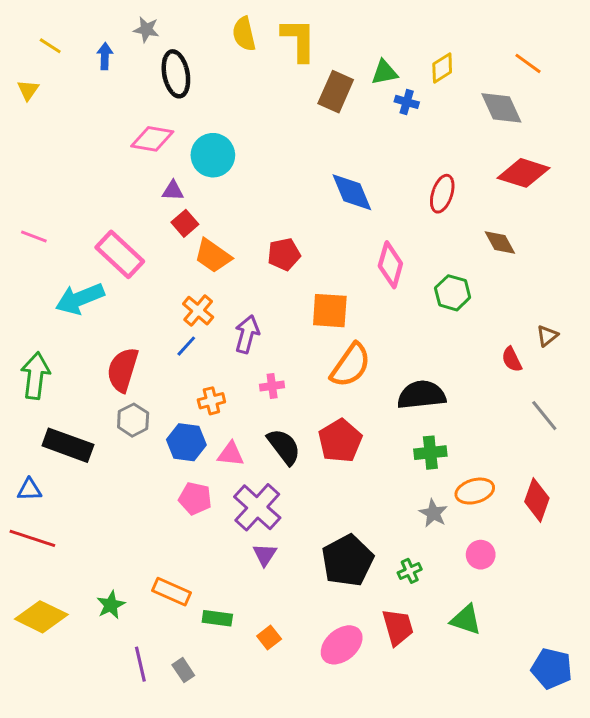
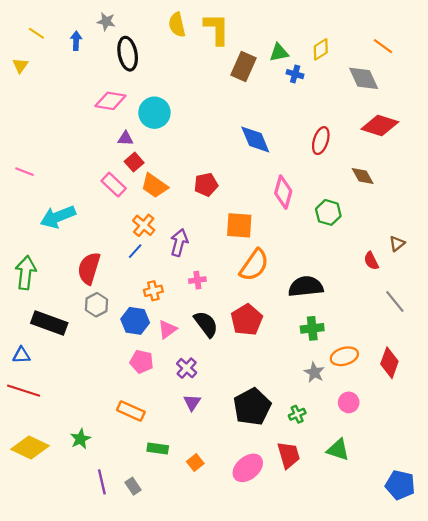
pink rectangle: (120, 254) -> (114, 185), moved, size x0.7
pink triangle: (231, 454) -> (167, 329), turned -42
purple cross: (257, 507) -> (187, 368), size x0.6
orange rectangle: (171, 592) -> (131, 411), moved

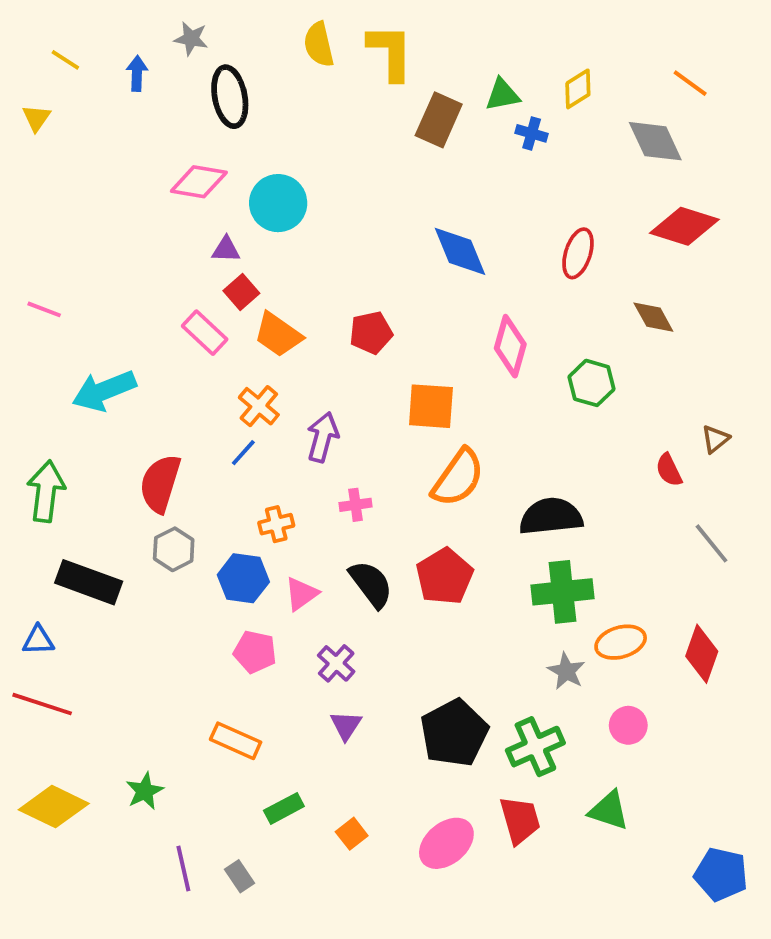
green cross: (312, 328) -> (562, 592), size x1.4
green cross: (297, 414) -> (535, 747), size x1.8
green rectangle: (158, 449) -> (284, 808), turned -36

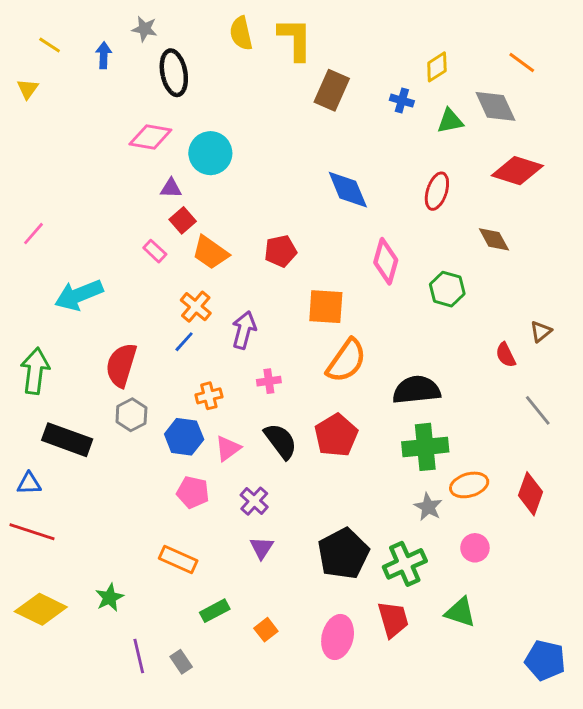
green triangle: (503, 95) -> (450, 121), moved
pink line: (44, 309) -> (33, 234), turned -70
pink rectangle: (205, 333) -> (155, 251), size x0.7
pink ellipse: (446, 843) -> (338, 637), turned -36

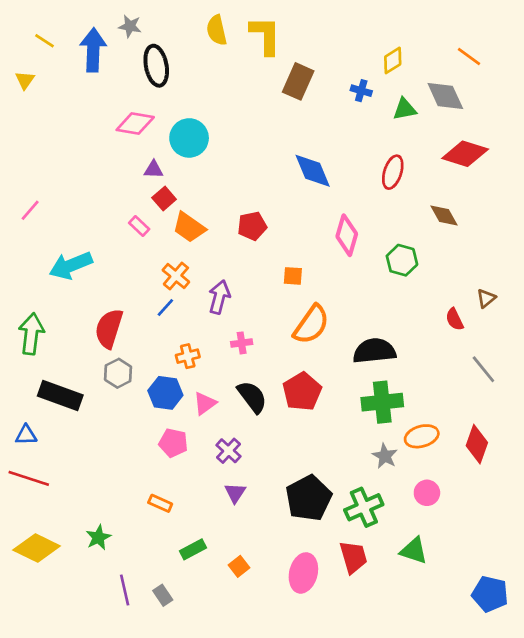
blue arrow: (104, 55) -> (93, 50), size x1.8
orange square: (326, 307) -> (293, 276), size x0.6
orange rectangle: (178, 560) -> (160, 503), size x0.7

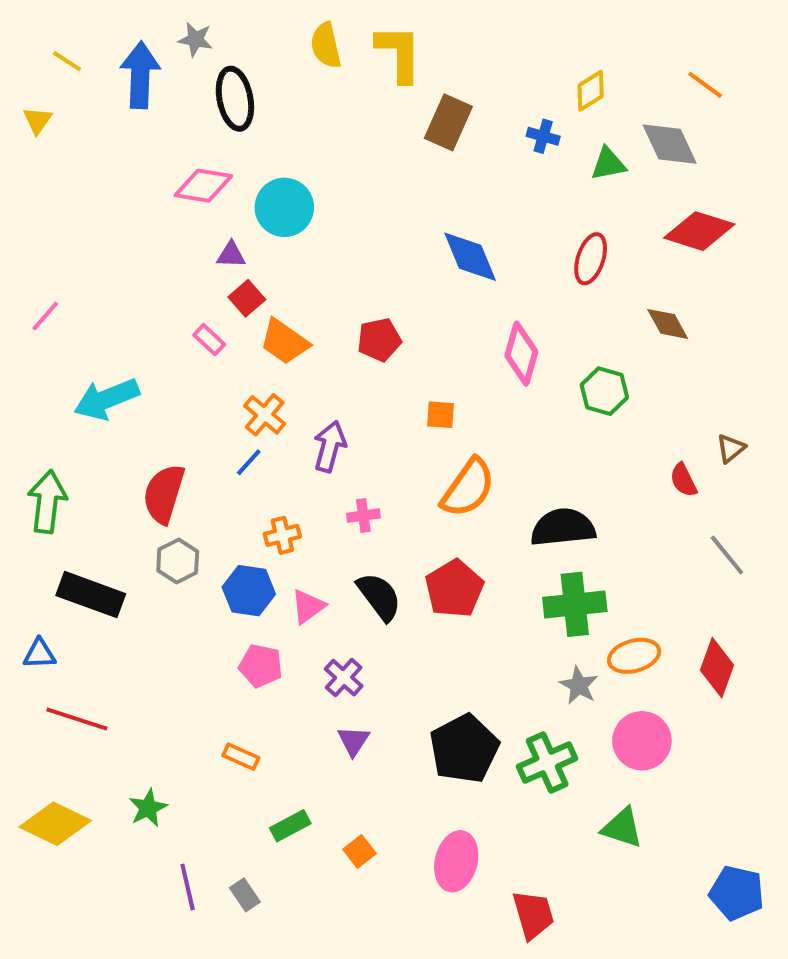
red line: (29, 478) -> (77, 719), moved
pink circle: (427, 493) -> (642, 741), size x1.5
red trapezoid: (353, 557) -> (533, 915), moved

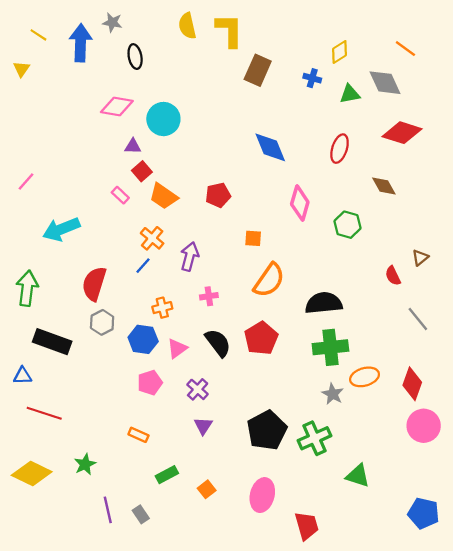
black ellipse: (235, 99) -> (135, 57), size x0.7
pink pentagon: (261, 666) -> (150, 383), turned -30
pink circle: (642, 741) -> (424, 426), moved

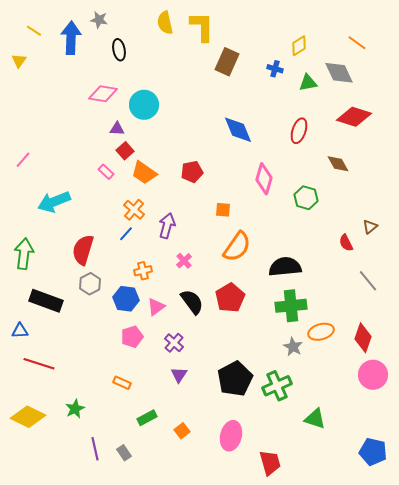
pink cross: (209, 296) -> (184, 261), turned -35

